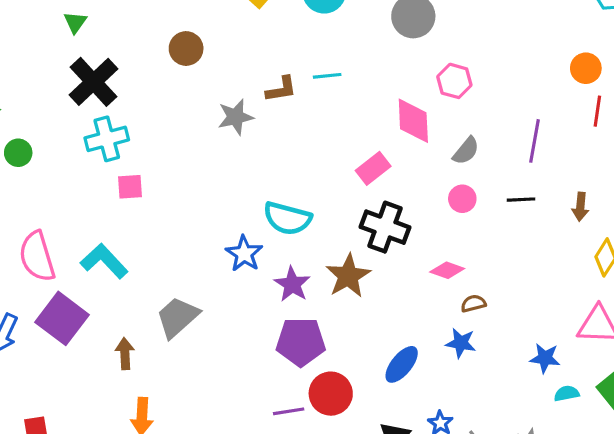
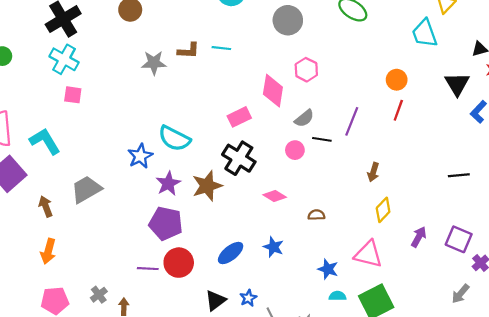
cyan cross: (107, 139) -> (64, 59), turned 32
black line: (521, 200) -> (322, 139), moved
brown semicircle: (473, 303) -> (316, 215), moved
brown arrow: (125, 354) -> (46, 206), turned -30

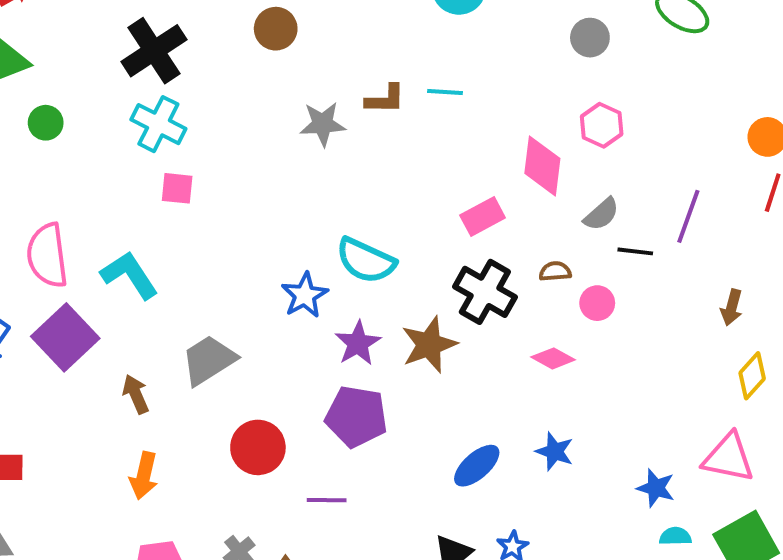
gray circle: (288, 20) -> (590, 38), moved, size x0.7
pink circle: (295, 150) -> (597, 303), moved
brown semicircle: (316, 215) -> (555, 271), moved
red circle: (179, 263) -> (258, 447), moved

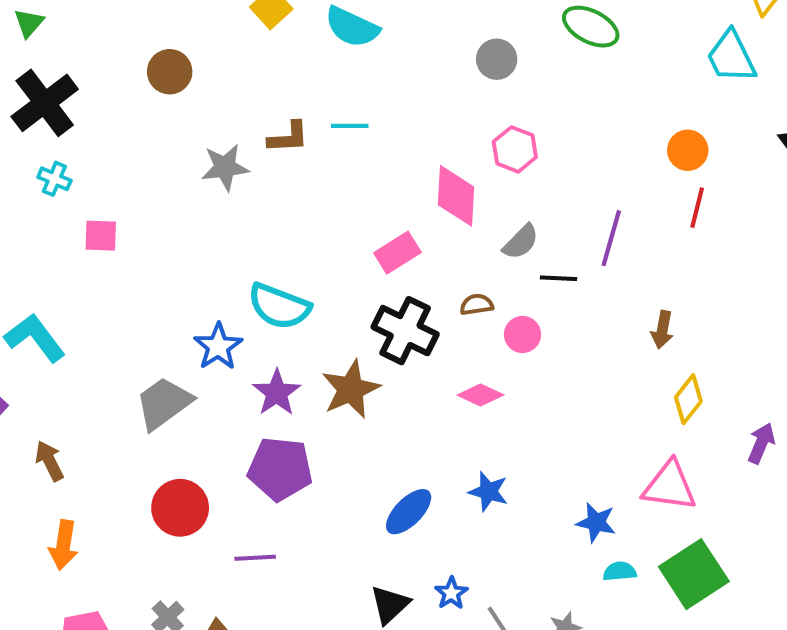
cyan cross: (158, 124) -> (54, 179), size x0.6
pink square: (177, 188) -> (101, 236), moved
gray trapezoid: (209, 360) -> (164, 403), moved

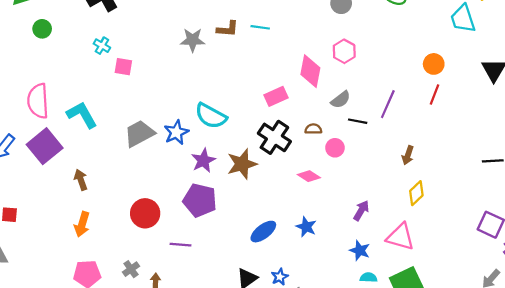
cyan cross: (54, 179) -> (102, 46), moved
gray trapezoid: (164, 403) -> (139, 133), moved
purple arrow: (761, 443) -> (361, 211), moved

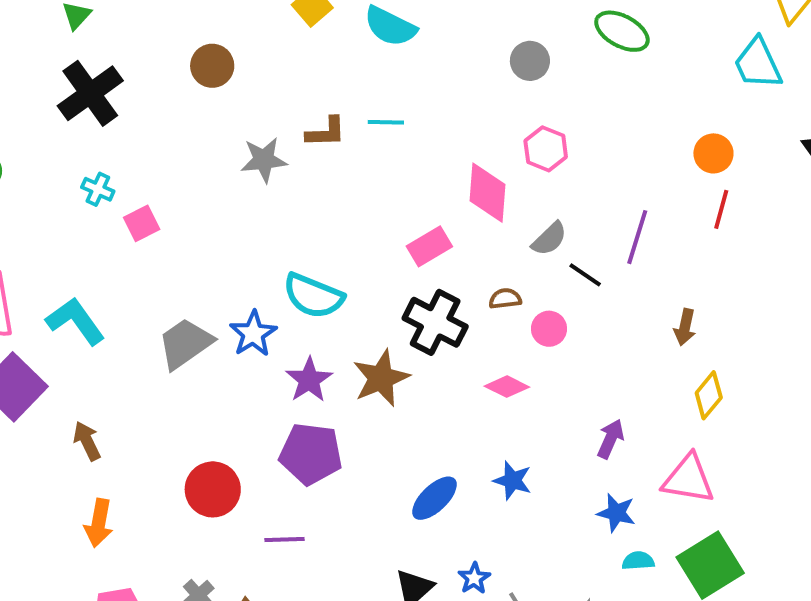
pink square: (123, 67) -> (142, 223), turned -30
black line: (358, 121) -> (585, 275), turned 30

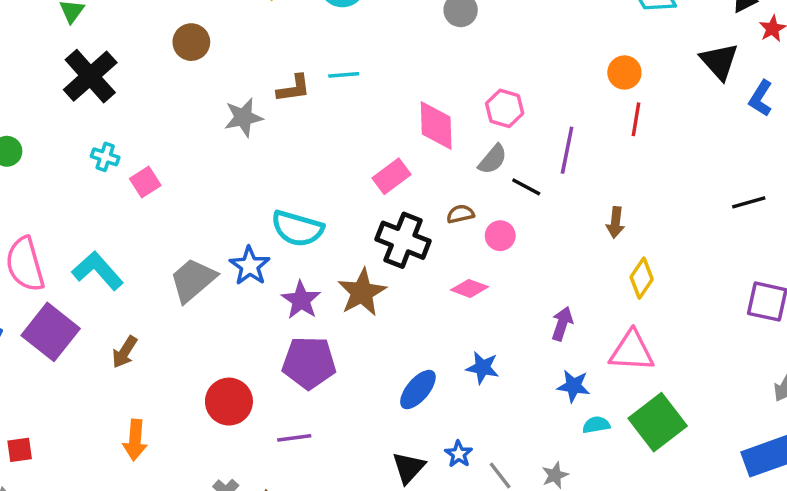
pink hexagon: (546, 149) -> (505, 108), moved
brown arrow: (87, 441) -> (125, 352), moved, turned -116

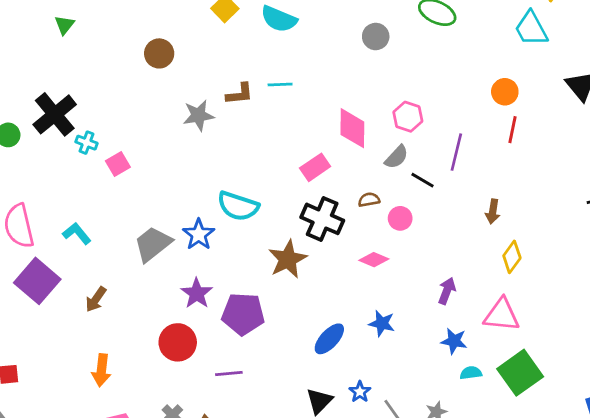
black cross: (90, 76) -> (55, 114), moved
cyan L-shape: (98, 271) -> (77, 233), size x0.7
purple star: (301, 300) -> (197, 293), moved

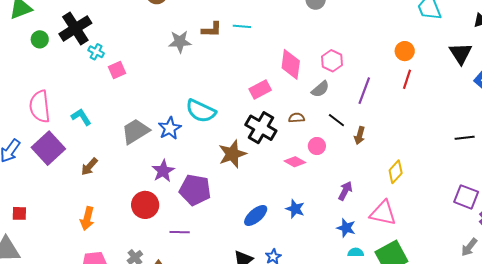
black line: (423, 180) -> (336, 120), moved
brown arrow: (493, 211) -> (360, 136), moved
pink circle: (400, 218) -> (317, 146), moved

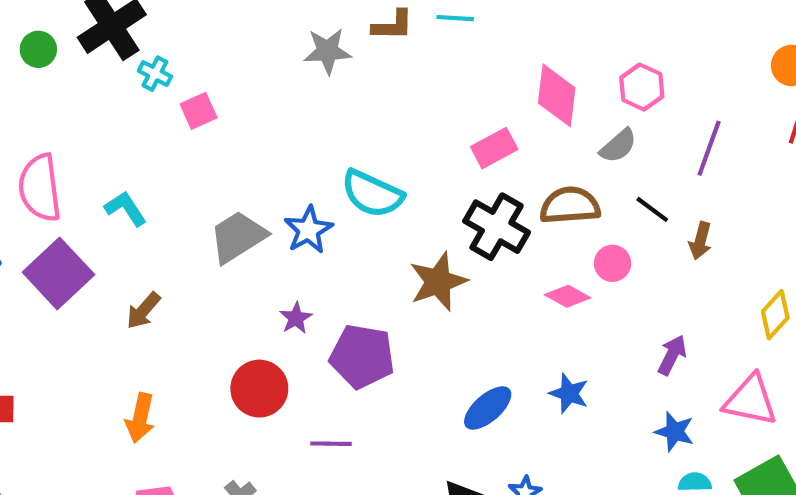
brown semicircle: (297, 118) -> (570, 205), size x1.8
purple star: (163, 171) -> (296, 318), size x0.7

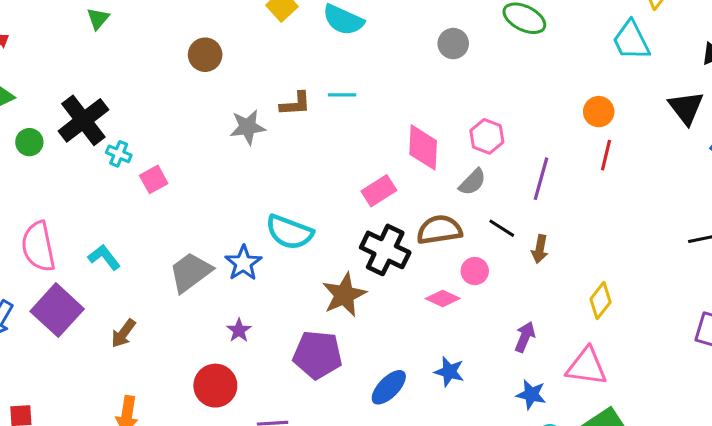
purple pentagon: (362, 356) -> (318, 355), moved

